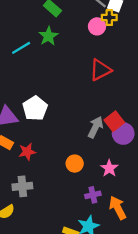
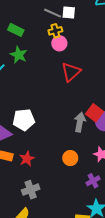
yellow cross: (109, 18) -> (55, 31), moved
pink circle: (97, 26) -> (59, 43), moved
white pentagon: (35, 108) -> (24, 120), turned -30

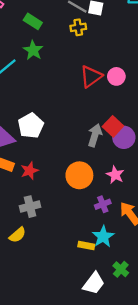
pink circle: (59, 43) -> (116, 76), moved
white pentagon: (24, 120) -> (31, 126), turned -30
orange circle: (70, 158) -> (79, 175), size x1.5

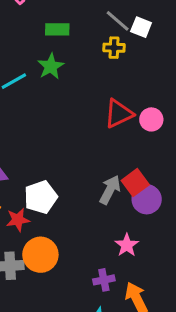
green rectangle: (33, 21) -> (57, 29), turned -42
white pentagon: (31, 126) -> (41, 197), moved
orange circle: (79, 175) -> (40, 255), moved

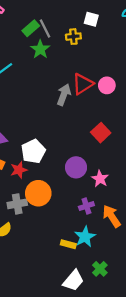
gray line: (118, 21) -> (45, 28), moved, turned 30
green rectangle: (57, 29) -> (31, 28), turned -35
green star: (51, 66) -> (40, 49), moved
gray arrow: (110, 190) -> (64, 95), moved
purple circle: (147, 199) -> (76, 167), moved

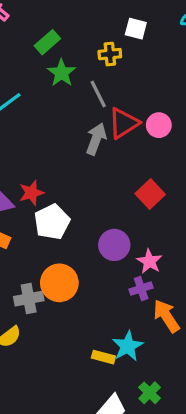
gray line: (45, 28) -> (98, 94), moved
red star: (19, 170) -> (31, 193), moved
purple cross: (86, 206) -> (141, 289), moved

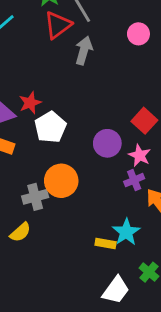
red triangle: (124, 123) -> (58, 25), moved
red square: (150, 194) -> (144, 121), moved

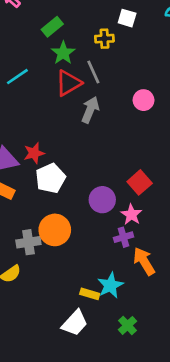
white trapezoid: (116, 290) -> (75, 323), moved

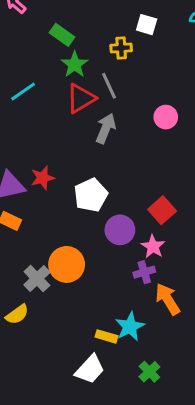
green rectangle: (52, 27) -> (62, 35), turned 75
white pentagon: (50, 178) -> (91, 195), moved
gray cross: (28, 242) -> (37, 279), turned -35

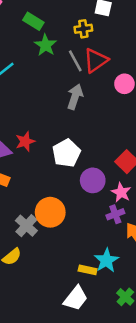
red triangle: (81, 98) -> (96, 60), moved

